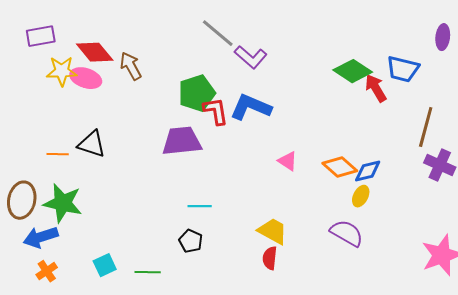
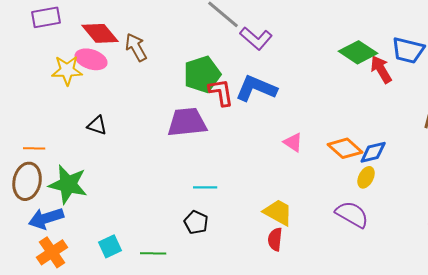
yellow star: (62, 71) -> (67, 70), moved
black triangle: (92, 144) -> (97, 125), size x0.7
orange line: (58, 154) -> (34, 148), moved
orange cross: (47, 271) -> (52, 252), size x1.4

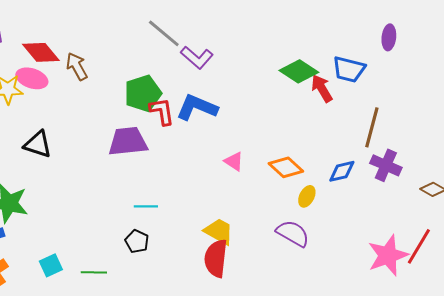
black triangle: (97, 125) -> (38, 144), size x1.4
blue diamond: (373, 152) -> (342, 171), moved
red semicircle: (275, 239) -> (216, 258), size x1.6

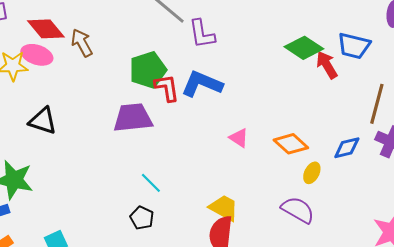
purple L-shape: (197, 57) -> (202, 34), turned 40
cyan line: (146, 206) -> (151, 183), turned 45

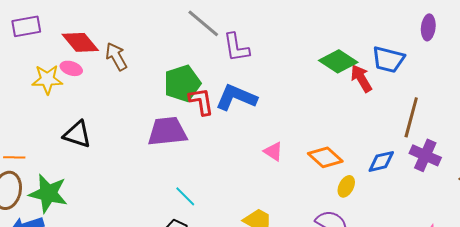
pink ellipse: (37, 55) -> (71, 68), size x0.7

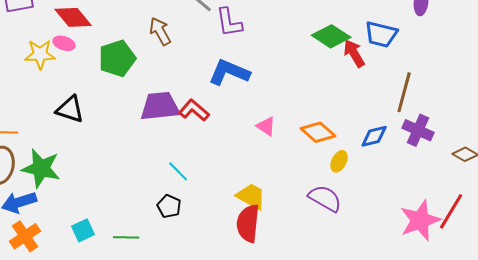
brown arrow: (116, 56) -> (160, 31), moved
green pentagon: (182, 83) -> (117, 58), moved
red L-shape: (201, 101) -> (194, 110), moved, turned -40

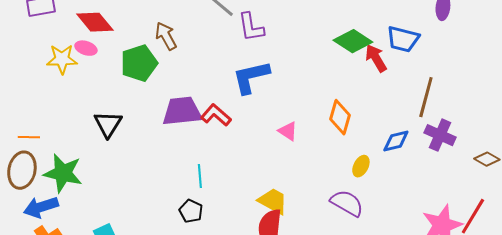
brown arrow: (160, 31) -> (166, 36), moved
blue L-shape: (229, 72) -> (251, 77), turned -36
black triangle: (70, 109) -> (108, 124), moved, turned 44
orange diamond: (318, 132) -> (340, 117), moved, turned 64
cyan line: (178, 171) -> (200, 176), turned 40

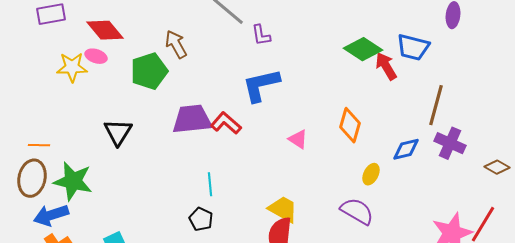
purple L-shape: (251, 27) -> (261, 35), size x0.7

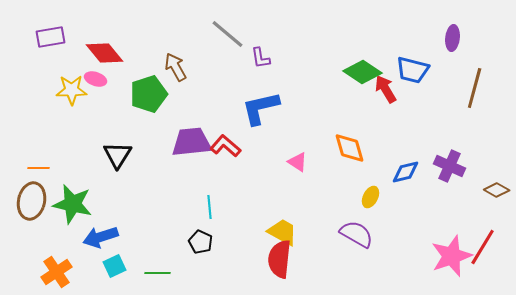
brown line: (436, 105) -> (475, 88), moved
orange diamond: (350, 125) -> (350, 148), turned -32
blue arrow: (51, 215) -> (101, 237), moved

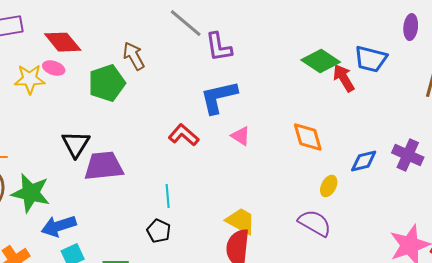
purple L-shape: (261, 58) -> (219, 47), size x1.4
purple trapezoid: (192, 142) -> (104, 166), moved
pink triangle: (298, 162) -> (241, 136), moved

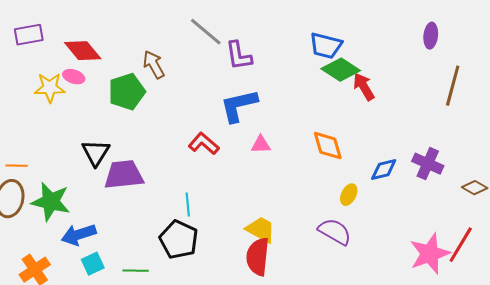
blue trapezoid: (371, 59) -> (326, 46), moved
pink triangle: (241, 136) -> (261, 145), turned -35
black pentagon: (159, 231) -> (179, 240), size x1.6

